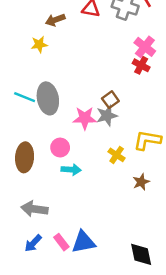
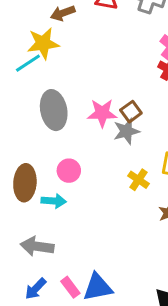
yellow star: (39, 44) -> (43, 43), size x1.5
cyan line: (25, 97) -> (28, 63), moved, turned -55
pink star: (85, 118) -> (102, 113), moved
cyan arrow: (71, 170) -> (54, 201), moved

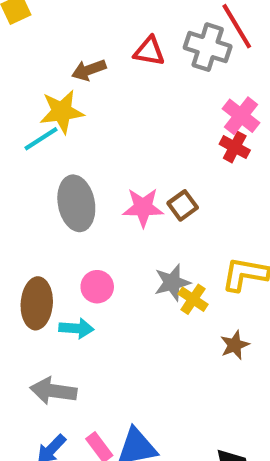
gray star: (126, 131) -> (172, 283), moved

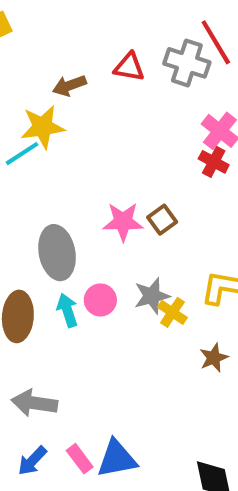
gray ellipse: (76, 203) -> (57, 253), moved
pink circle: (97, 287) -> (100, 300), moved
cyan arrow: (76, 328) -> (67, 310), moved, turned -112

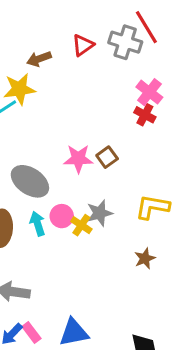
red triangle: (129, 67) -> (83, 45), turned -45
gray ellipse: (57, 253) -> (30, 181), turned -45
yellow cross: (172, 312) -> (81, 225), moved
pink rectangle: (80, 459) -> (31, 332), moved

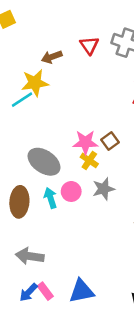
red triangle: (83, 45) -> (89, 45), turned -30
yellow cross: (81, 225) -> (89, 160), moved

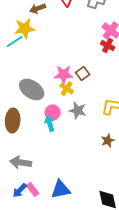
gray star: (104, 189) -> (78, 110), turned 30
cyan arrow: (50, 198) -> (50, 123), moved

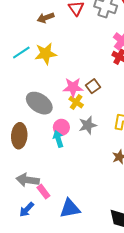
yellow star: (25, 28) -> (46, 54), moved
gray star: (78, 110) -> (88, 125), turned -30
pink rectangle: (33, 189) -> (43, 192), moved

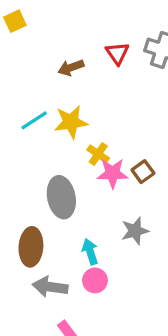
yellow cross: (76, 102) -> (98, 154), moved
gray ellipse: (39, 103) -> (61, 197), turned 45
pink circle: (61, 127) -> (95, 280), moved
gray arrow: (28, 180) -> (50, 287), moved

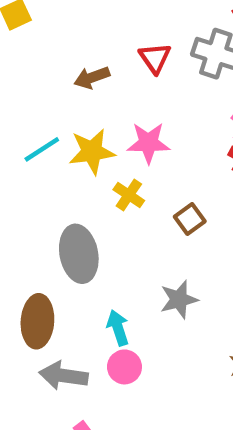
pink star: (113, 173) -> (148, 143), moved

